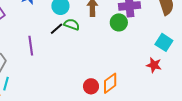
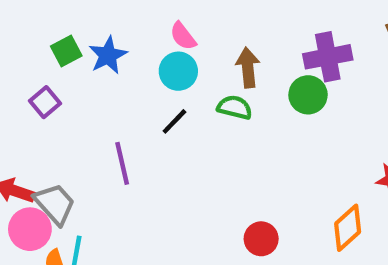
green semicircle: (72, 24) -> (235, 107), moved
orange diamond: (110, 83) -> (348, 228), moved

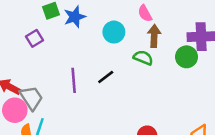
pink semicircle: (183, 36) -> (145, 13), moved
black line: (174, 121) -> (106, 77), moved

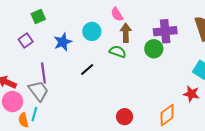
blue star: (75, 17) -> (63, 42), moved
purple line: (74, 80) -> (43, 73), moved
gray trapezoid: (31, 98) -> (38, 91), moved

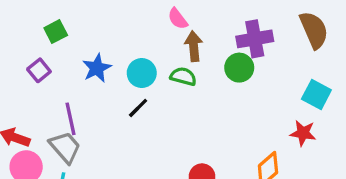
cyan circle: (92, 31) -> (142, 73), moved

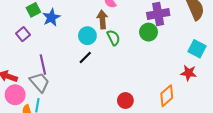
brown arrow: (194, 46) -> (102, 19), moved
blue star: (97, 68) -> (51, 17), moved
green semicircle: (183, 76) -> (113, 38), turned 49

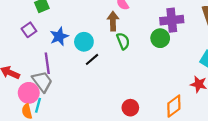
blue star: (51, 17) -> (59, 36), moved
cyan circle: (87, 36) -> (84, 42), moved
pink circle: (15, 95) -> (29, 93), moved

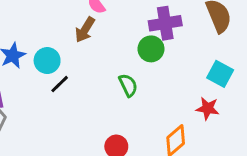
brown arrow: (113, 21) -> (85, 30), turned -144
green semicircle: (123, 41) -> (128, 85), moved

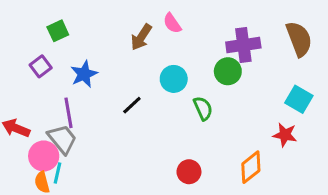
brown arrow: (85, 30) -> (141, 37), moved
cyan circle: (47, 61) -> (174, 79), moved

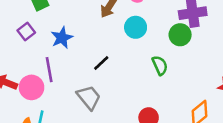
cyan circle: (174, 79) -> (136, 27), moved
gray trapezoid: (62, 139) -> (89, 97), moved
pink circle: (44, 156) -> (31, 87), moved

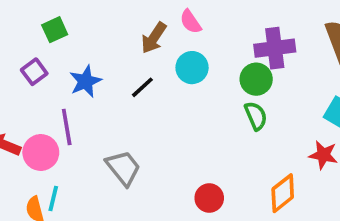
black line: (101, 63) -> (142, 87), moved
green semicircle: (160, 65) -> (256, 116), moved

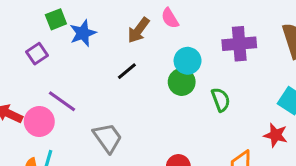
cyan circle: (192, 68) -> (188, 61), moved
green circle: (256, 79) -> (182, 82), moved
blue star: (85, 81) -> (83, 33), moved
purple line: (67, 127) -> (62, 101), turned -48

